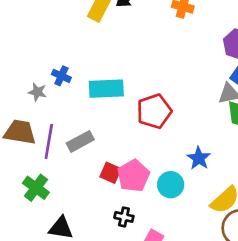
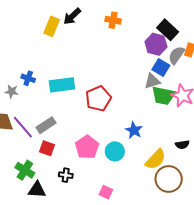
purple line: (49, 141) -> (23, 127), turned -45
red square: (111, 173) -> (47, 148), moved
green cross: (36, 188) -> (25, 170), moved
black cross: (124, 217) -> (66, 175), moved

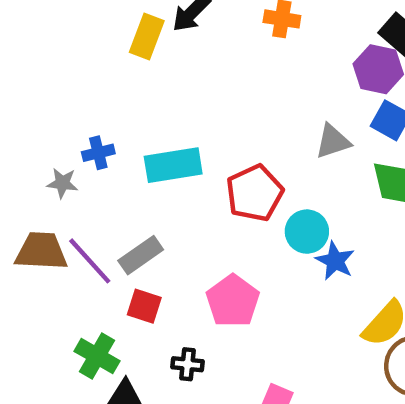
blue cross: (28, 78) -> (98, 153), turned -32
gray triangle: (152, 81) -> (333, 141), moved
cyan circle: (115, 151) -> (307, 232), moved

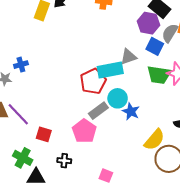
cyan rectangle: (173, 165) -> (110, 70), moved
gray rectangle: (141, 255) -> (98, 111), moved

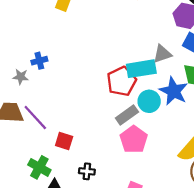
blue star: (131, 111) -> (174, 91), moved, size x1.4
pink pentagon: (84, 131) -> (134, 139), moved

